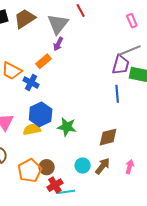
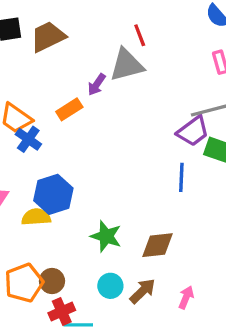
gray triangle: (58, 24) -> (127, 65), moved, turned 30
purple trapezoid: (121, 65) -> (193, 131), turned 30
blue cross: (31, 82) -> (28, 139), moved
green star: (67, 127) -> (106, 236), moved

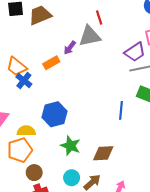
purple trapezoid: (193, 131) -> (135, 52), moved
blue hexagon: (53, 194) -> (54, 114), moved
orange pentagon: (24, 283) -> (20, 150), moved

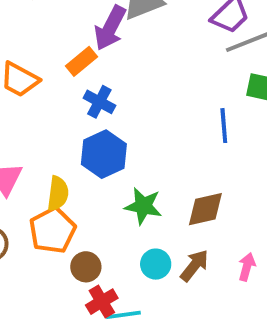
purple arrow: (70, 48) -> (110, 28), size x1.6
blue cross: (24, 81) -> (99, 102), moved
yellow semicircle: (26, 131) -> (58, 193), turned 108

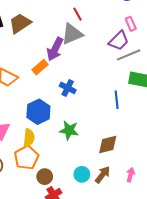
blue cross: (99, 102) -> (68, 88), moved
blue hexagon: (104, 154) -> (38, 112), moved
green star: (143, 206) -> (69, 130), moved

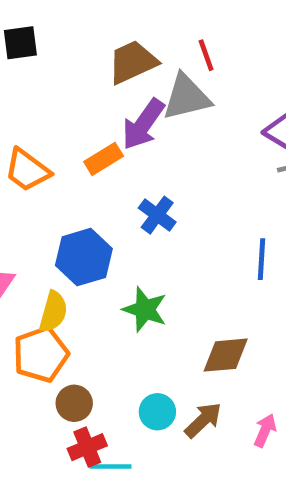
brown trapezoid: (20, 23) -> (133, 62), moved

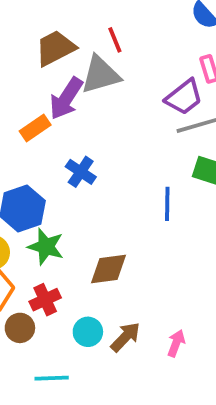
green star: (145, 309) -> (46, 247), moved
brown diamond: (226, 355) -> (108, 269), moved
red cross: (87, 447) -> (45, 300), moved

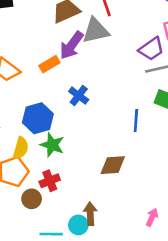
brown diamond: (108, 269) -> (113, 165), moved
cyan circle: (88, 332) -> (78, 225), moved
brown arrow: (125, 337) -> (90, 214), moved, turned -50
pink arrow: (176, 343) -> (152, 217), moved

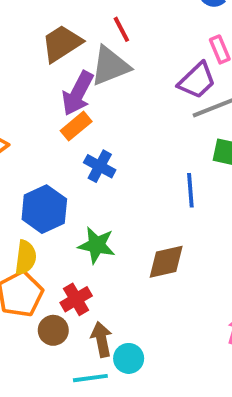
orange rectangle: (49, 64) -> (76, 126), moved
green star: (52, 145) -> (97, 245), moved
brown arrow: (90, 214) -> (101, 339), moved

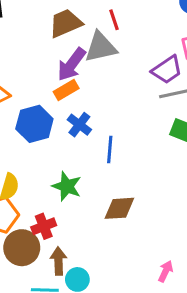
blue line: (190, 190) -> (110, 149), moved
blue hexagon: (44, 209) -> (34, 124), moved
brown circle: (53, 330) -> (22, 248), size x1.5

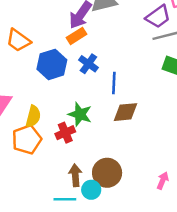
brown diamond: (119, 208) -> (125, 112), moved
red cross: (44, 226) -> (65, 133), moved
brown circle: (22, 248) -> (107, 173), moved

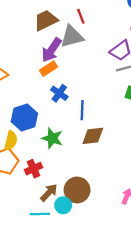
blue hexagon: (52, 64) -> (24, 117), moved
red cross: (65, 133) -> (33, 169), moved
brown arrow: (75, 175) -> (49, 193), turned 48

